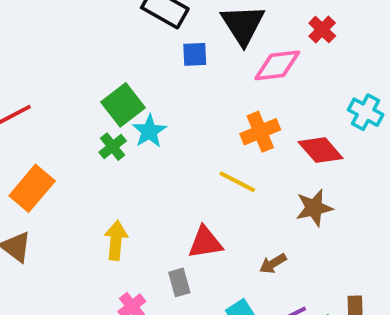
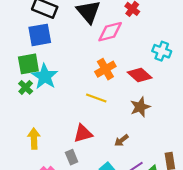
blue square: (195, 54) -> (40, 35), moved, size x1.6
green square: (123, 105) -> (28, 64), turned 35
cyan star: (149, 131) -> (45, 76), size x1.4

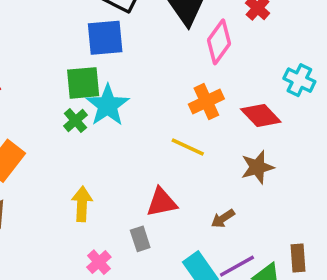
pink diamond: (110, 32) -> (219, 42), turned -45

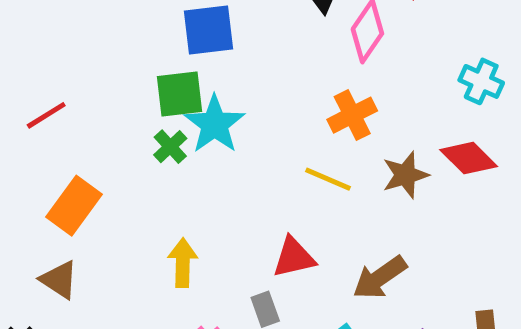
red diamond: (261, 116) -> (469, 158), moved
brown star: (257, 167) -> (405, 175), moved
brown arrow: (223, 218) -> (380, 278), size x1.6

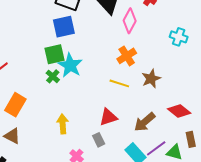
red diamond: (469, 158) -> (179, 111), moved

